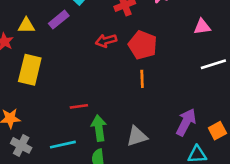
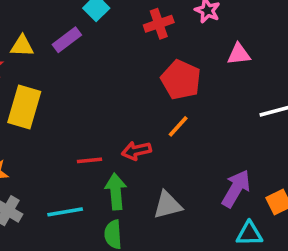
pink triangle: (202, 27) -> (239, 54), moved
red arrow: (106, 41) -> (136, 151), moved
orange line: (142, 79) -> (178, 126), turned 42

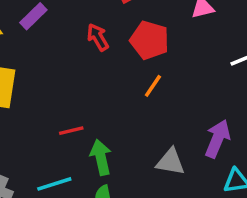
red arrow: (136, 151) -> (98, 37), moved, turned 80
gray triangle: (167, 205) -> (170, 162), moved, turned 32

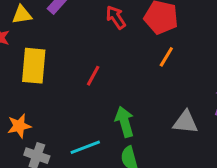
red line: (71, 131) -> (93, 76), moved, turned -45

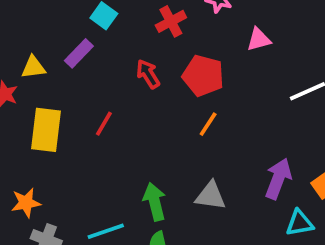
red line: (93, 76) -> (104, 124), moved
gray triangle: (185, 122) -> (211, 196), moved

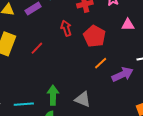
orange line: (208, 124) -> (101, 63), moved
purple arrow: (278, 179) -> (123, 74), moved, turned 30

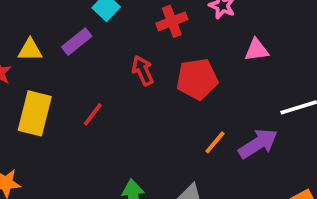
red pentagon: (94, 36) -> (197, 79), turned -30
orange line: (101, 63) -> (215, 142), moved

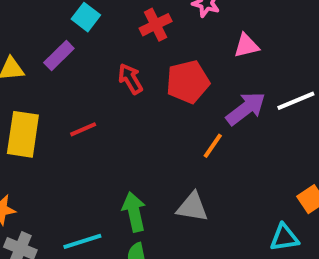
red line: (93, 114) -> (83, 129), turned 35
purple arrow: (258, 144) -> (246, 109), moved

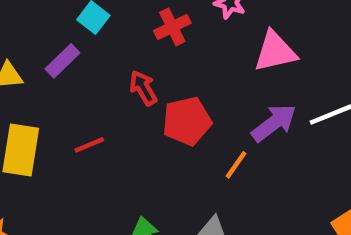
pink triangle: (246, 46) -> (275, 52), size x1.5
red pentagon: (188, 82) -> (187, 121), moved

